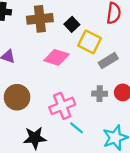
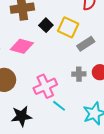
black square: (72, 24) -> (46, 25), moved
pink diamond: (57, 57) -> (22, 46), moved

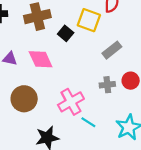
yellow square: (68, 27) -> (89, 20), moved
pink diamond: (22, 46) -> (41, 59), turned 55

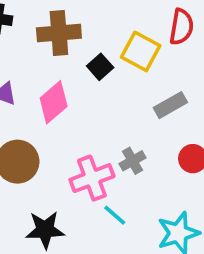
pink diamond: (41, 59) -> (54, 102), turned 65
gray cross: (107, 85) -> (133, 161), moved, turned -32

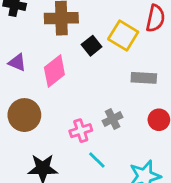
gray rectangle: (170, 105) -> (144, 78), turned 30
pink cross: (92, 178) -> (81, 131), size x0.7

